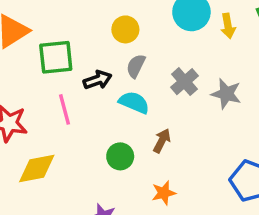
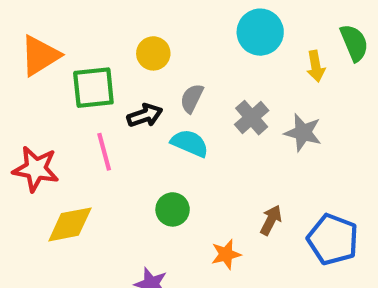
yellow arrow: (228, 26) -> (316, 66), moved
yellow circle: (125, 29) -> (153, 53), moved
brown arrow: (162, 141) -> (271, 220), moved

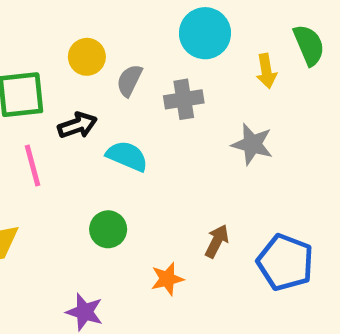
gray semicircle: (192, 98) -> (129, 80), moved
gray cross: (252, 118) -> (184, 99), moved, turned 32

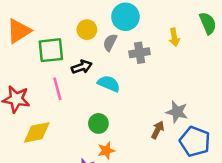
cyan circle: (205, 33) -> (125, 17), moved
yellow arrow: (266, 71) -> (174, 37), moved
gray star: (252, 144) -> (177, 112), moved
orange star: (167, 279) -> (106, 150), moved

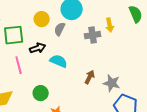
gray cross: (140, 53) -> (93, 35), moved
green circle: (98, 123) -> (41, 93), moved
brown arrow: (158, 130) -> (90, 77), moved

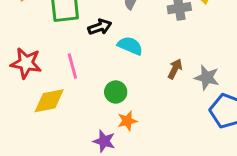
pink line: (19, 65) -> (72, 66), moved
green circle: (41, 93) -> (116, 92), moved

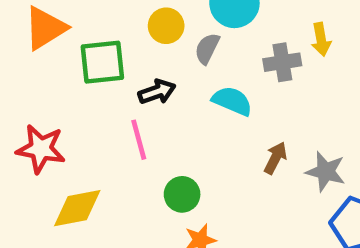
cyan semicircle: (130, 46) -> (232, 101), moved
pink line: (72, 66) -> (139, 140), moved

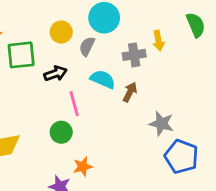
pink line: (139, 140) -> (74, 104), moved
brown arrow: (275, 158) -> (130, 92), moved
green circle: (182, 194) -> (61, 132), moved

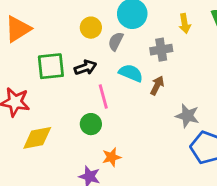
yellow arrow: (159, 41) -> (185, 23), moved
green square: (21, 55) -> (51, 66), moved

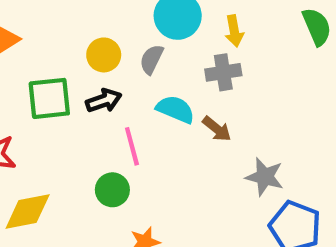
yellow arrow: (185, 23) -> (234, 31), moved
yellow circle: (91, 28) -> (104, 55), moved
brown arrow: (157, 85) -> (217, 129), turned 102

